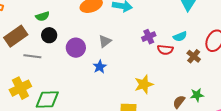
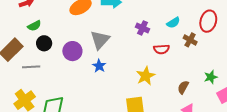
purple cross: (149, 37) -> (143, 28), turned -32
gray triangle: (105, 41) -> (100, 40), size x1.5
red semicircle: (165, 50) -> (161, 49), moved
green star: (197, 95) -> (211, 77), moved

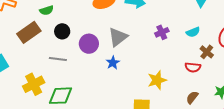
green semicircle: (34, 26) -> (47, 10), moved
purple cross: (143, 28) -> (162, 32), turned 32
red semicircle: (161, 49) -> (193, 67), moved
gray line: (31, 67) -> (58, 59), moved

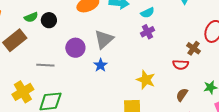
black circle: (62, 31) -> (49, 20), moved
cyan semicircle: (193, 32) -> (147, 13), moved
yellow star: (157, 80) -> (146, 80), turned -30

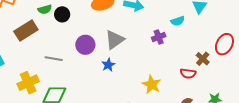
cyan semicircle: (147, 13) -> (178, 21), moved

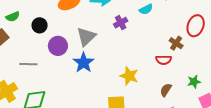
black circle: (62, 14) -> (40, 25), moved
purple cross: (159, 37) -> (121, 23), moved
blue star: (108, 65) -> (83, 63), size x1.5

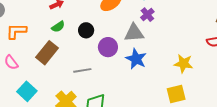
purple cross: (121, 23) -> (147, 15), moved
gray triangle: (86, 37) -> (134, 33), turned 50

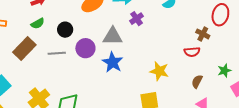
purple cross: (147, 15) -> (137, 19), moved
gray line: (82, 70) -> (57, 53), moved

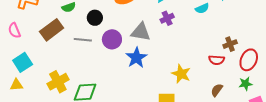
red ellipse: (220, 15) -> (249, 60), moved
brown cross: (203, 34) -> (230, 44), turned 32

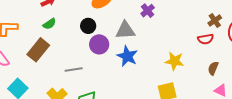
black circle: (95, 18) -> (88, 26), moved
gray line: (83, 40) -> (74, 70), moved

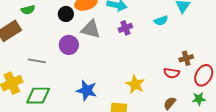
black circle: (88, 26) -> (66, 14), moved
gray triangle: (125, 30) -> (91, 29), moved
blue star: (127, 56) -> (87, 90), moved, turned -30

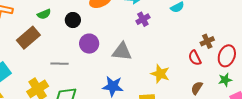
black circle: (66, 14) -> (73, 20), moved
gray triangle: (91, 29) -> (122, 52), moved
red semicircle: (172, 73) -> (195, 58), turned 63

